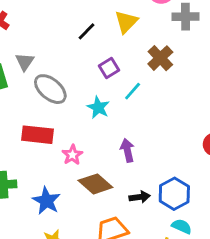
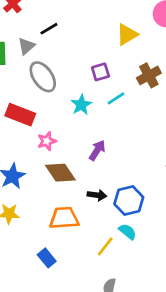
black line: (86, 31) -> (49, 29), moved
purple arrow: (127, 150) -> (97, 150), turned 30

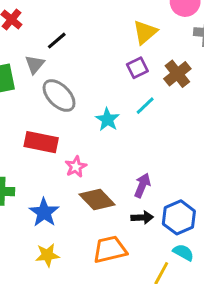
purple square: (100, 72) -> (137, 68), moved
purple arrow: (97, 150) -> (142, 185), moved

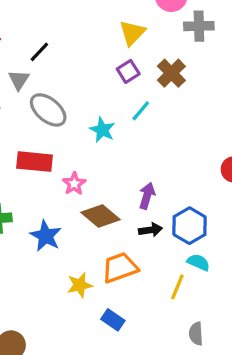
yellow star: (47, 255) -> (80, 285), moved

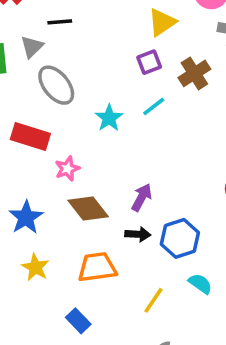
black line: (39, 52) -> (60, 22), turned 30
cyan semicircle: (198, 262) -> (200, 284), moved
yellow star: (80, 285) -> (35, 267), moved, turned 30

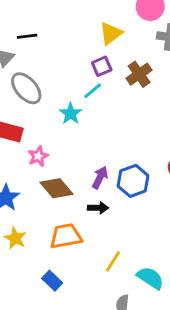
cyan line: (154, 106) -> (93, 91), moved
blue hexagon: (180, 238) -> (133, 181), moved
cyan semicircle: (200, 284) -> (150, 278), moved, size x1.4

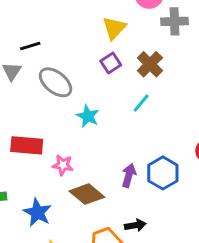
gray ellipse: (26, 88) -> (56, 82), moved
cyan line: (93, 91) -> (141, 103), moved
pink star: (38, 156) -> (63, 165), turned -30
black arrow: (98, 208) -> (135, 225), moved

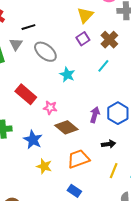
red rectangle: (27, 145) -> (26, 94), turned 35
black arrow: (135, 225) -> (108, 144), moved

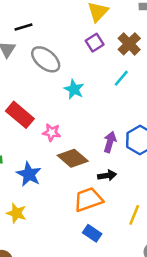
black arrow: (108, 144) -> (107, 175), moved
yellow star: (44, 166) -> (16, 213), moved
blue rectangle: (74, 191) -> (92, 233), moved

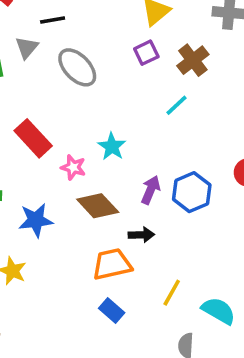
cyan star: (74, 89) -> (112, 147), moved
blue star: (29, 174) -> (36, 220), turned 30

